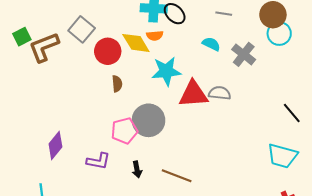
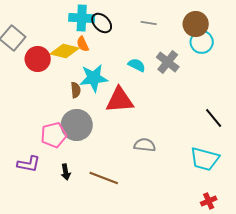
orange semicircle: (155, 36) -> (83, 44), turned 70
yellow diamond: (136, 43) -> (65, 51), turned -44
cyan semicircle: (211, 44) -> (137, 65), moved
brown semicircle: (117, 84) -> (76, 90), moved
gray semicircle: (220, 93) -> (145, 145), moved

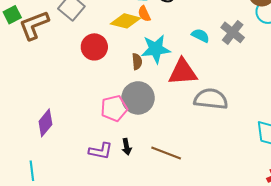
red circle: (38, 59) -> (94, 47), moved
gray semicircle: (145, 145) -> (211, 99), moved, size x1.5
purple L-shape: (29, 164) -> (101, 151), moved

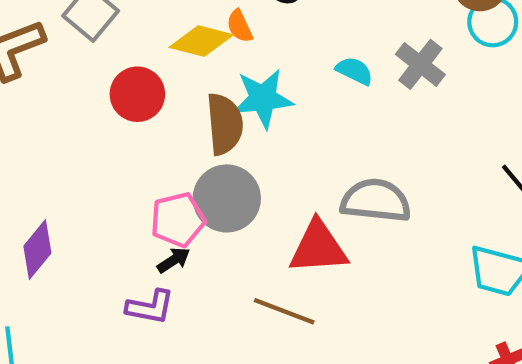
brown semicircle: (137, 62) -> (225, 124), size x1.8
red triangle: (183, 72) -> (318, 247), moved
black arrow: (127, 147) -> (174, 260), moved, turned -112

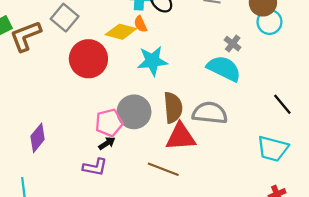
gray cross: (420, 64) -> (233, 44), size x0.7
cyan semicircle: (354, 71) -> (224, 68), moved, size x1.8
red circle: (137, 94) -> (88, 59), size x1.4
brown semicircle: (225, 124) -> (173, 108), moved

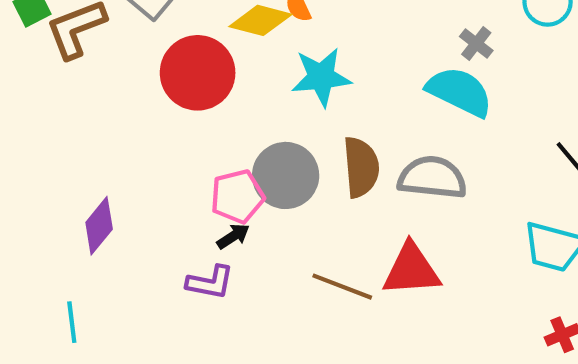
red triangle: (181, 137) -> (411, 270), moved

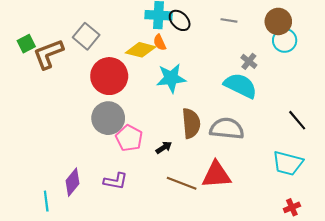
gray circle: (286, 175) -> (108, 118), moved
pink pentagon: (237, 196) -> (129, 138), turned -30
purple diamond: (99, 226) -> (72, 182), moved
black arrow: (233, 236) -> (164, 147), moved

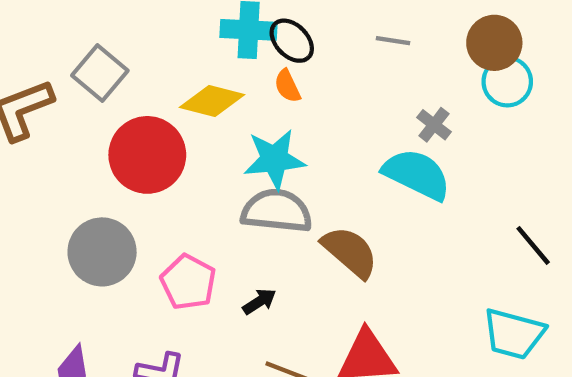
orange semicircle: (160, 42) -> (287, 86), moved
gray circle: (108, 118) -> (102, 252), moved
brown semicircle: (191, 123) -> (350, 252), moved, turned -44
gray semicircle: (227, 129) -> (277, 211), moved

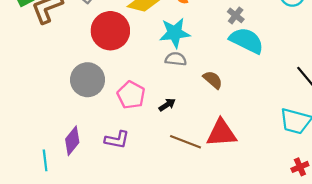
gray cross: (434, 125) -> (236, 15), moved
gray semicircle: (277, 211) -> (176, 59), size x0.6
brown semicircle: (350, 252) -> (213, 80), size x0.7

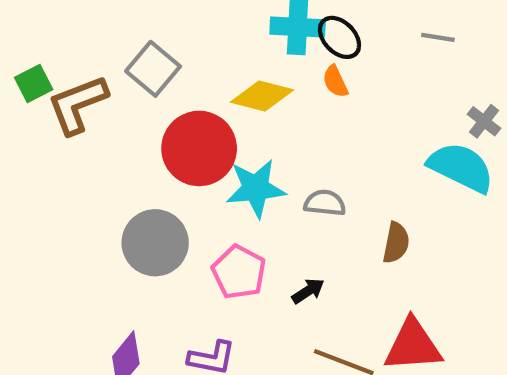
gray cross: (236, 15) -> (484, 121), moved
cyan star: (175, 33) -> (256, 188), moved
brown semicircle: (213, 80) -> (396, 243), turned 60

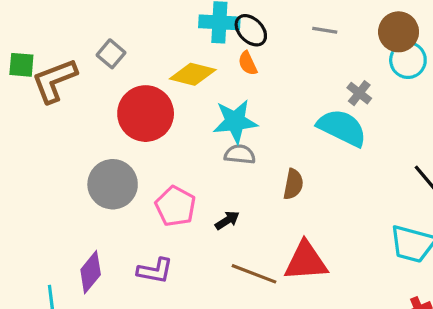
gray square: (153, 69) -> (111, 54), size x0.7
green square: (34, 84) -> (21, 65), turned 32
cyan star: (256, 188) -> (235, 121), moved

